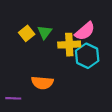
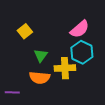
green triangle: (45, 32) -> (41, 55), moved
yellow cross: (69, 45) -> (65, 68), moved

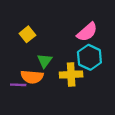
orange semicircle: (40, 78) -> (32, 77), moved
purple line: (12, 92) -> (18, 85), moved

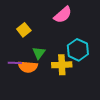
pink semicircle: (87, 32) -> (63, 15), moved
purple line: (18, 85) -> (15, 63), moved

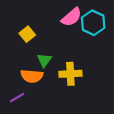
cyan hexagon: (78, 50) -> (93, 23), moved
purple line: (15, 63) -> (17, 98), moved, turned -32

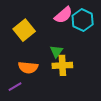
yellow square: (27, 34) -> (24, 30), size x1.5
green triangle: (44, 60) -> (56, 51), moved

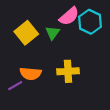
green triangle: (56, 51) -> (53, 33), moved
purple line: (15, 87) -> (15, 86), moved

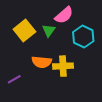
cyan hexagon: (90, 22) -> (83, 37), moved
orange semicircle: (31, 74) -> (42, 62), moved

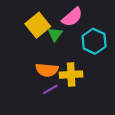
yellow square: (24, 30) -> (38, 25), moved
purple line: (14, 79) -> (50, 89), moved

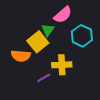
yellow square: (38, 25) -> (38, 42), moved
orange semicircle: (47, 70) -> (21, 56), moved

